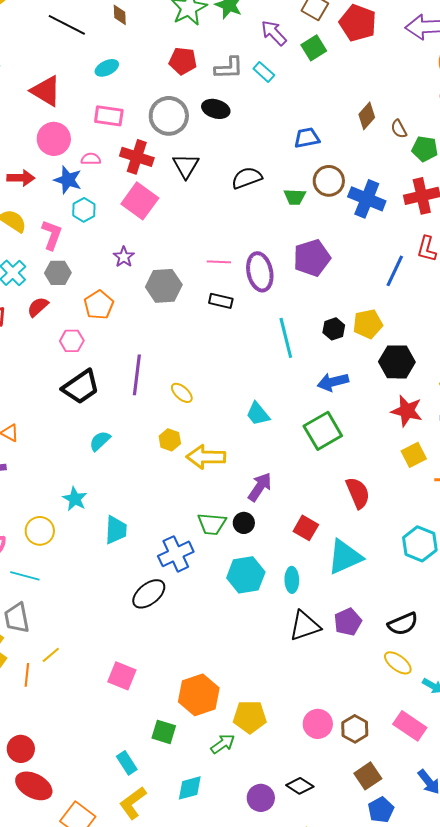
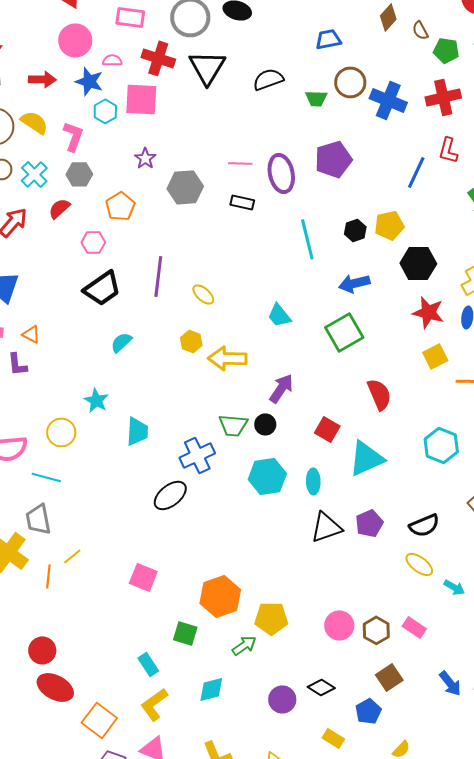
black triangle: (186, 166) -> (207, 67), size x1.4
pink square: (140, 201) -> (141, 99), moved, turned -33
pink rectangle: (410, 726) -> (414, 627), moved, size x0.7
blue pentagon: (381, 810) -> (368, 711), moved

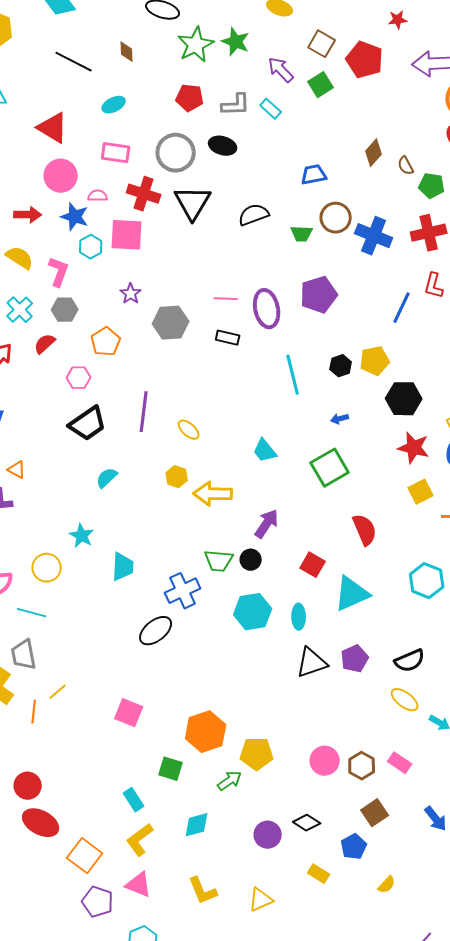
blue arrow: (354, 283) -> (340, 419), size x0.6

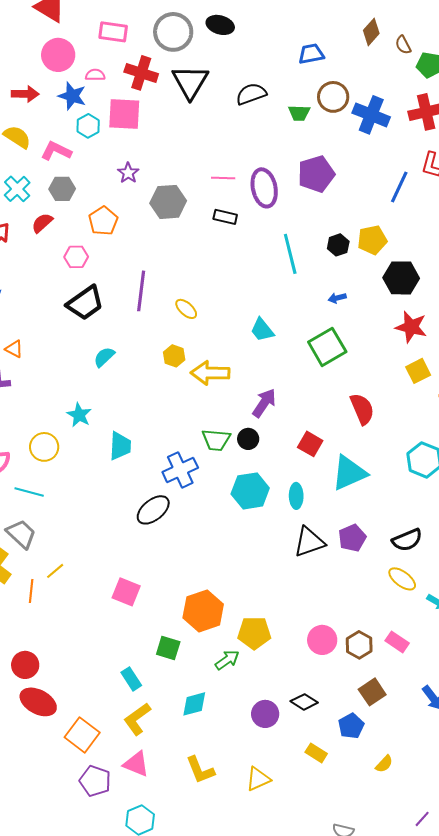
pink L-shape: (59, 272) -> (56, 151), turned -84
gray trapezoid: (24, 655) -> (21, 534), turned 144

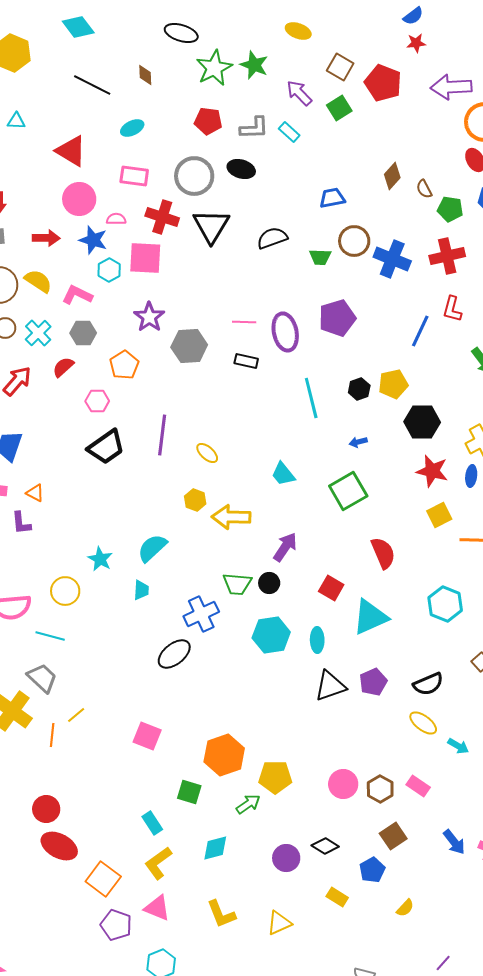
purple star: (128, 173) -> (149, 317), size x1.4
cyan semicircle: (104, 357) -> (152, 548), moved, size x1.4
cyan trapezoid: (120, 446) -> (141, 590), size x0.7

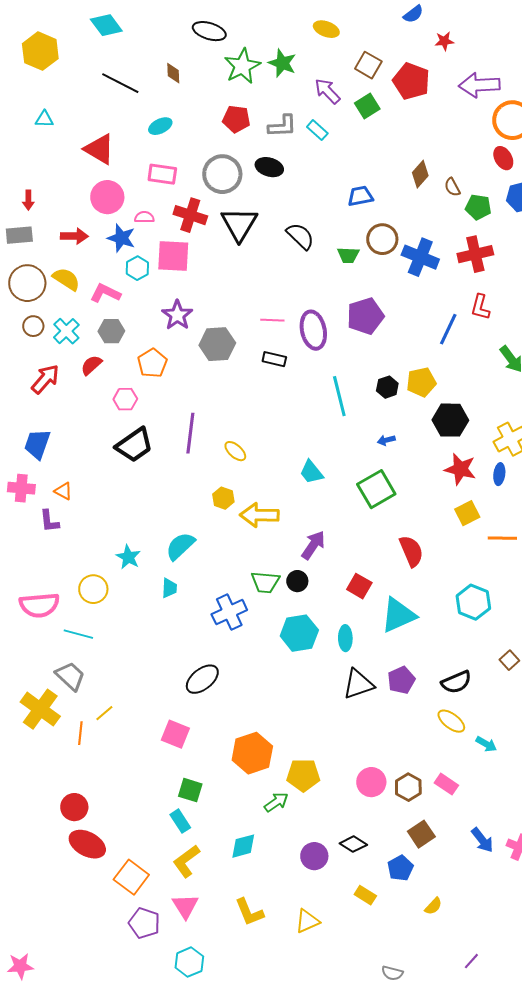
blue semicircle: (413, 16) -> (413, 14), moved
black semicircle: (272, 238) -> (300, 236), turned 64
black ellipse: (174, 654) -> (202, 679), moved
green square: (189, 792) -> (190, 790), moved
pink triangle: (157, 908) -> (185, 906), turned 36

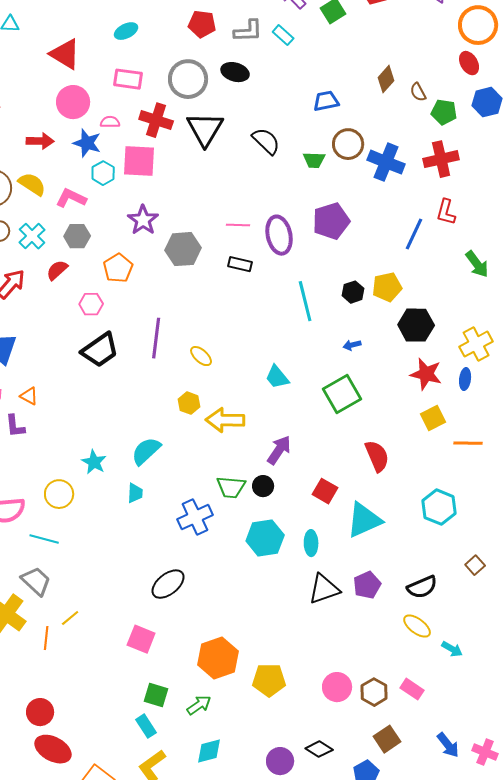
green arrow: (276, 802) -> (199, 705), moved

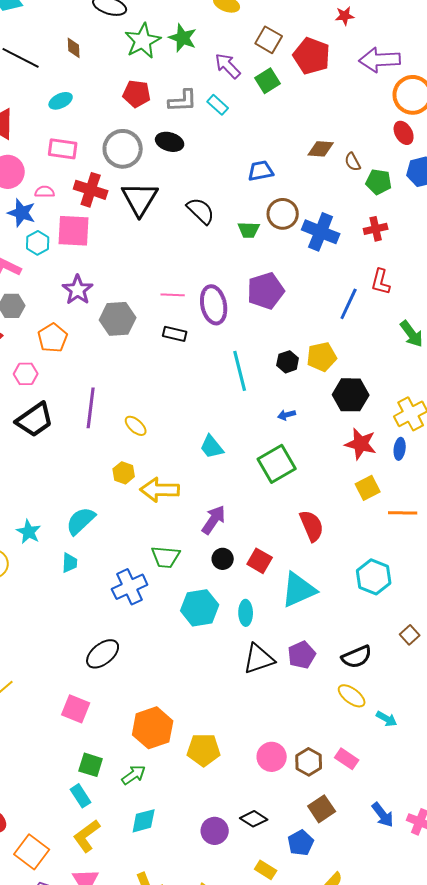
brown diamond: (386, 79) -> (321, 149), turned 52
red cross: (441, 159) -> (376, 229), size x0.7
black circle: (263, 486) -> (223, 559), moved

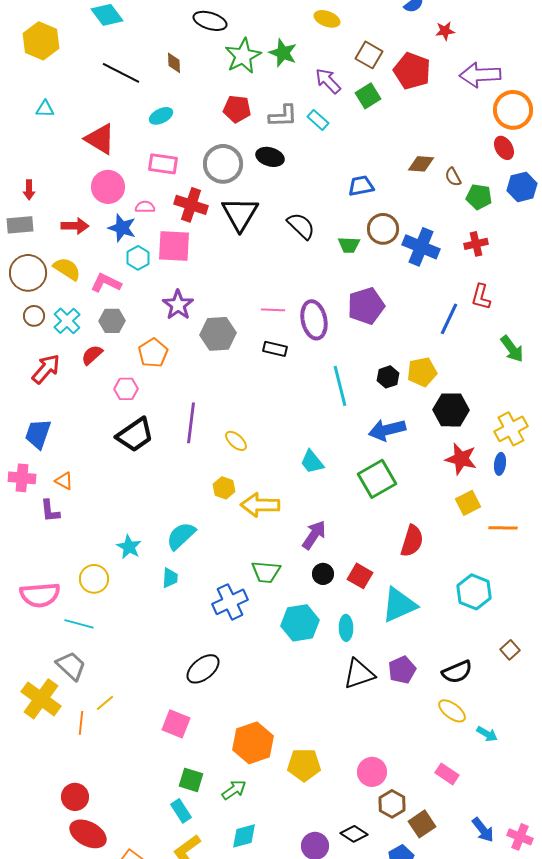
blue arrow: (287, 415) -> (387, 430), size x2.0
red semicircle: (312, 526) -> (412, 541), turned 40
brown hexagon: (309, 762) -> (392, 804), moved

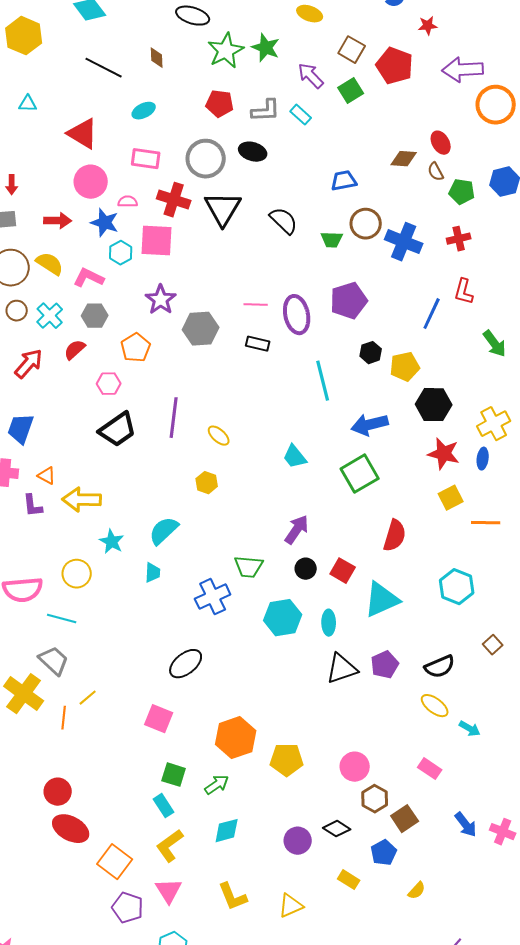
red ellipse: (504, 148) -> (441, 143), moved
black hexagon: (388, 377) -> (371, 353), moved
yellow arrow: (260, 505) -> (82, 500), moved

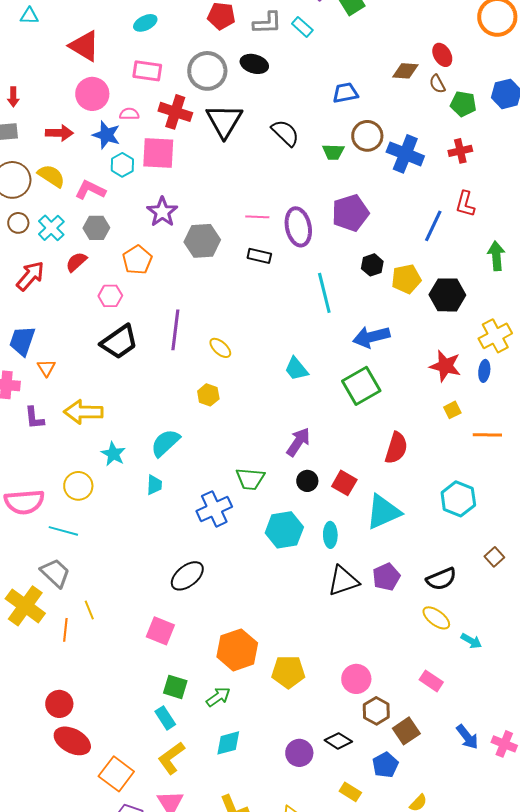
green arrow: (495, 344) -> (496, 256), turned -148
black hexagon: (434, 405) -> (447, 295), moved
orange triangle: (47, 476) -> (46, 368), moved, turned 30
yellow square: (451, 498) -> (452, 410), size x0.7
yellow line: (88, 698) -> (89, 610), turned -72

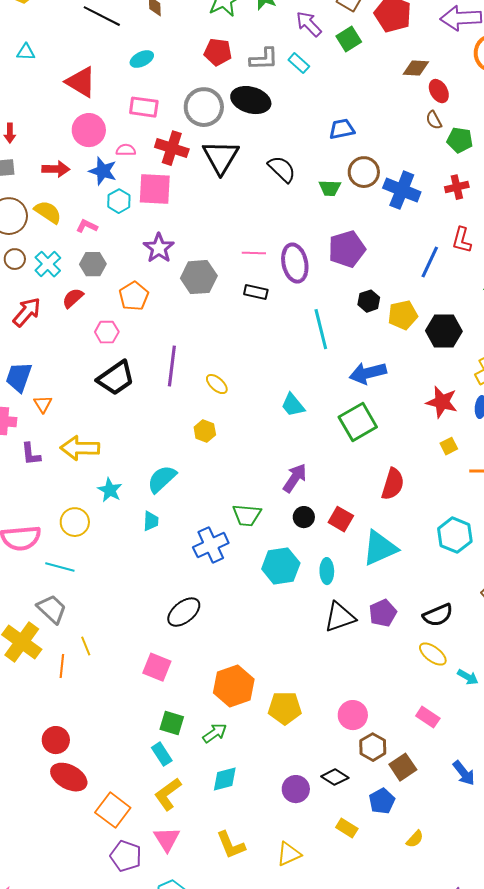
black ellipse: (254, 64) -> (251, 100), size x1.4
brown diamond: (405, 71) -> (416, 68), moved
pink L-shape: (90, 190) -> (87, 226), size x0.7

